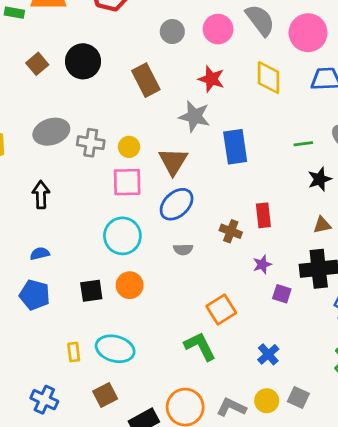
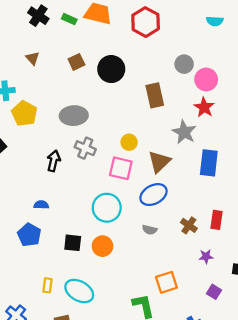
pink circle: (218, 29) -> (206, 79), moved
gray cross: (91, 143) -> (85, 148), moved
purple square: (282, 294) -> (214, 292), moved

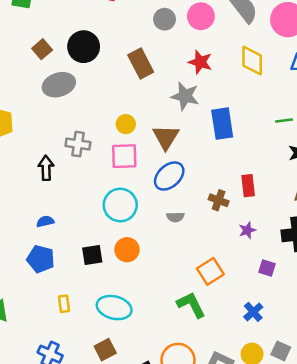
pink circle: (206, 79) -> (201, 16), moved
gray ellipse: (74, 116) -> (59, 85), moved
yellow rectangle: (47, 285) -> (64, 304), moved

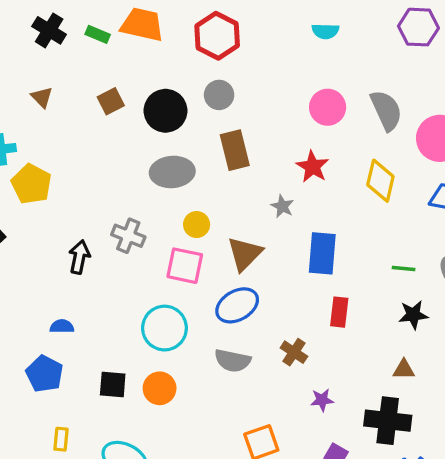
gray circle: (165, 19) -> (219, 95), moved
gray ellipse: (59, 85) -> (172, 172), moved
gray star: (185, 96) -> (282, 206), size x0.6
red rectangle: (248, 186) -> (339, 312), moved
gray semicircle: (175, 217) -> (233, 361), size x1.5

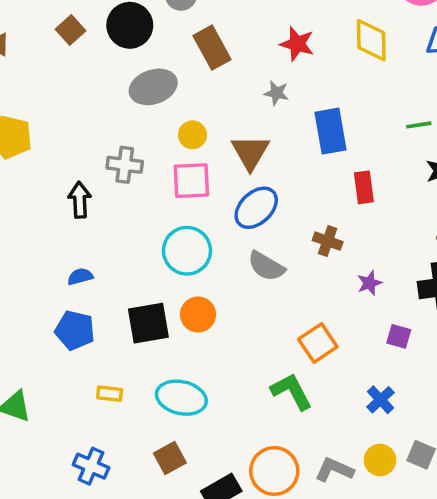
gray semicircle: (233, 361) -> (266, 266), turned 33
black square: (113, 384) -> (148, 323), size x1.4
yellow rectangle: (61, 439) -> (109, 394), turned -75

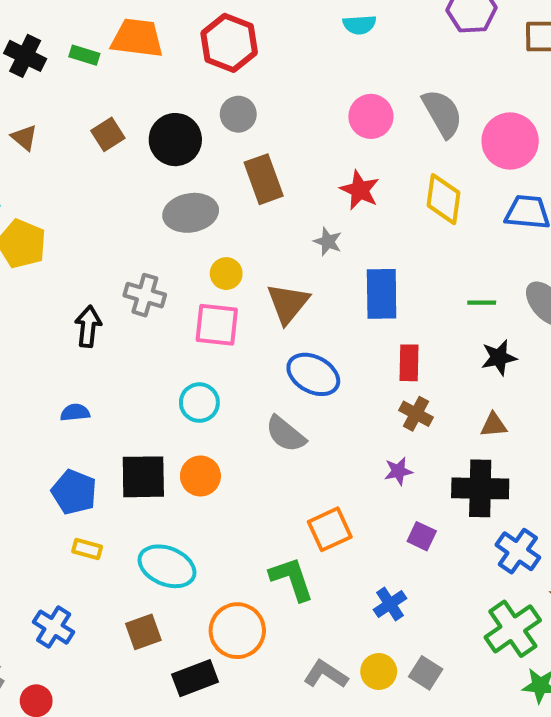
blue ellipse: (256, 208) -> (313, 374), moved, turned 63
brown cross: (328, 241) -> (416, 414), moved
cyan circle: (187, 251) -> (199, 403), size x0.7
blue pentagon: (75, 330) -> (74, 492), moved
orange circle: (274, 471) -> (237, 631), moved

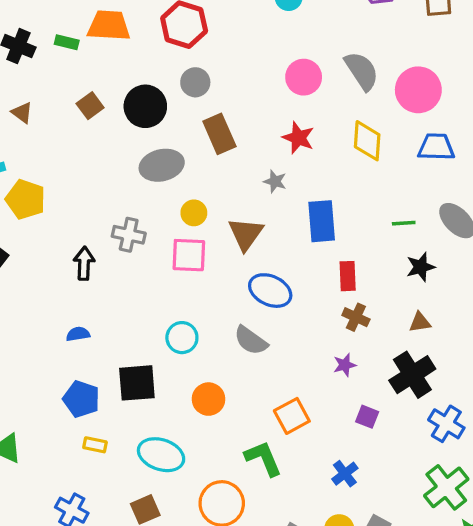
cyan circle: (199, 403) -> (182, 338), moved
orange circle: (200, 476) -> (209, 399), moved
black cross: (480, 488) -> (412, 375), turned -30

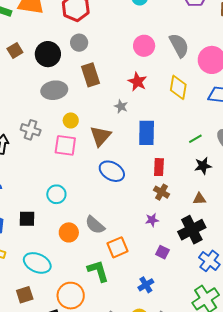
green line: (404, 223) -> (195, 139), turned -32
gray semicircle: (251, 341) -> (95, 225), moved
black square: (137, 383) -> (27, 219), size x0.7

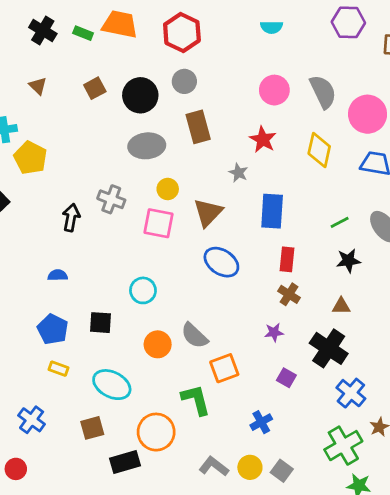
black cross: (192, 230) -> (329, 348), turned -32

